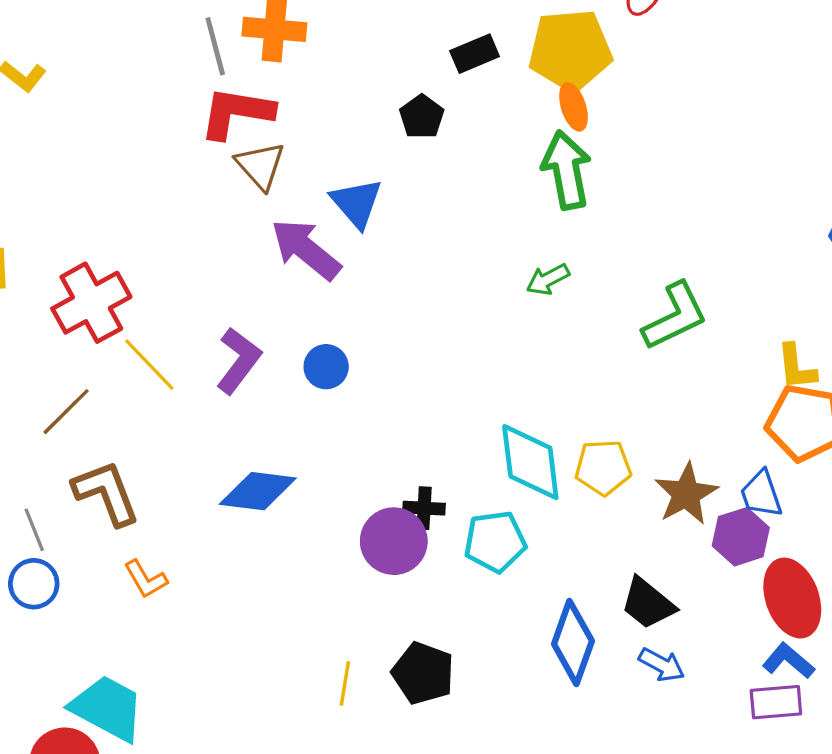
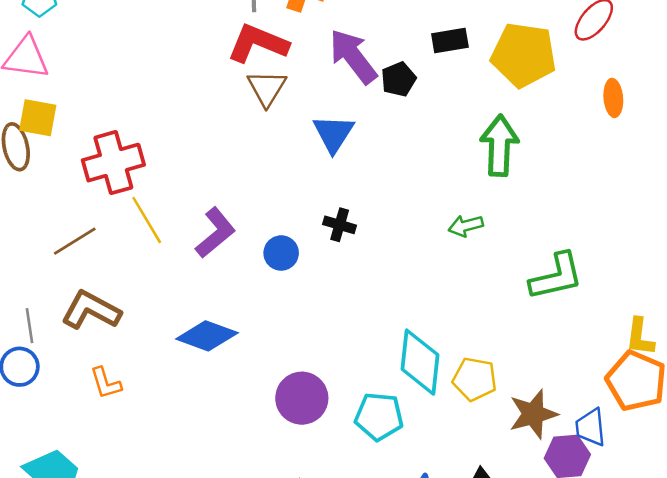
orange ellipse: (574, 107) -> (613, 98), moved
purple arrow: (306, 249) -> (353, 56), moved
brown L-shape: (106, 493) -> (91, 310), turned -54
black cross: (424, 508) -> (340, 225), moved

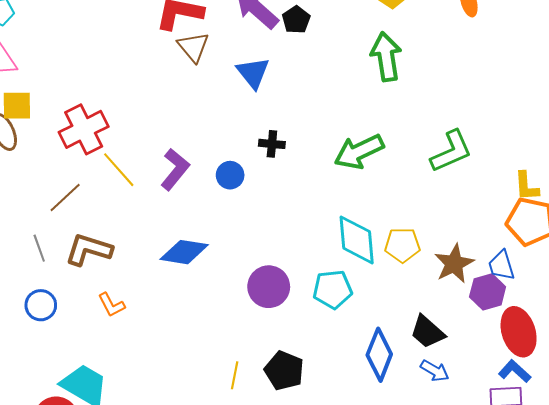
green arrow: (466, 226) -> (359, 152), moved, size x1.8
gray line: (29, 326) -> (39, 248), moved

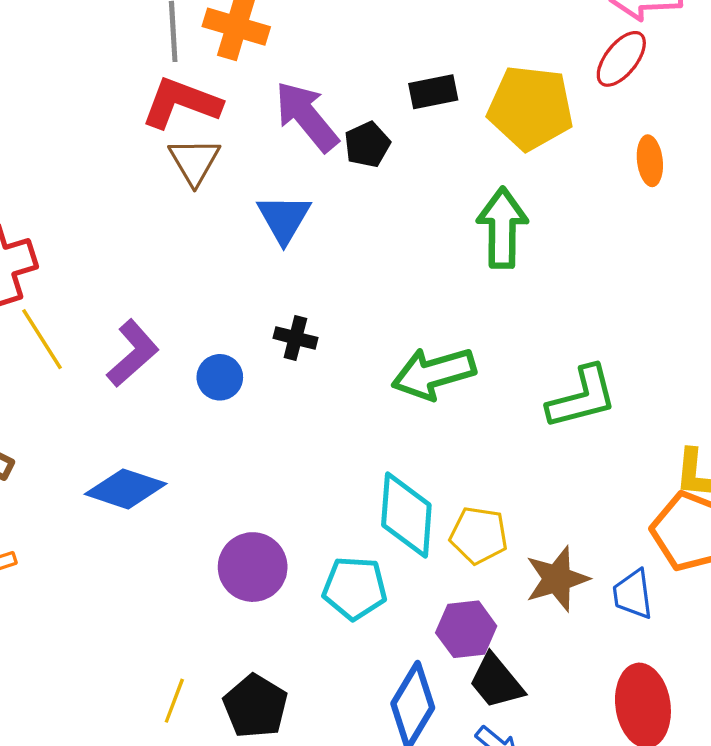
purple hexagon: (488, 292) -> (466, 629), moved

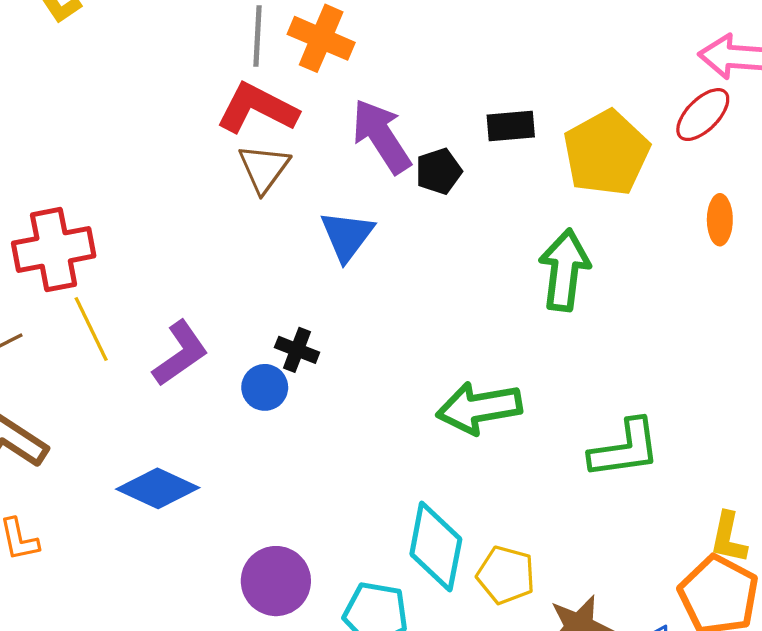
yellow pentagon: (530, 108) -> (606, 153), turned 30
black cross: (295, 338) -> (297, 350), moved

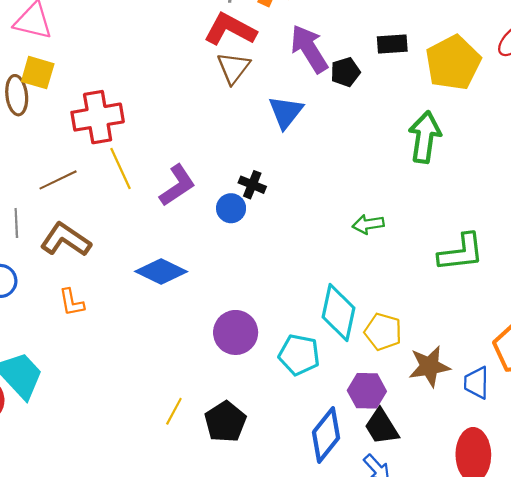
green arrow: (479, 408) -> (368, 224), size x0.6

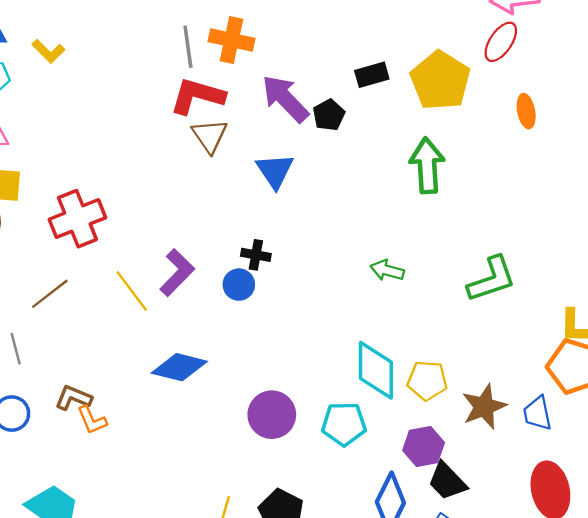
yellow line: (121, 168) -> (132, 291), moved
green arrow: (368, 224) -> (387, 270), turned 36
brown L-shape: (66, 240) -> (73, 398), moved, size x0.7

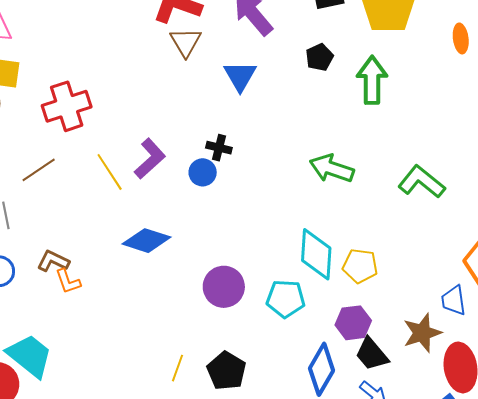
black pentagon: (329, 115) -> (319, 57), moved
green arrow: (387, 270) -> (332, 168), size x1.5
green L-shape: (492, 279) -> (421, 182), turned -126
brown star: (484, 407) -> (422, 333), moved

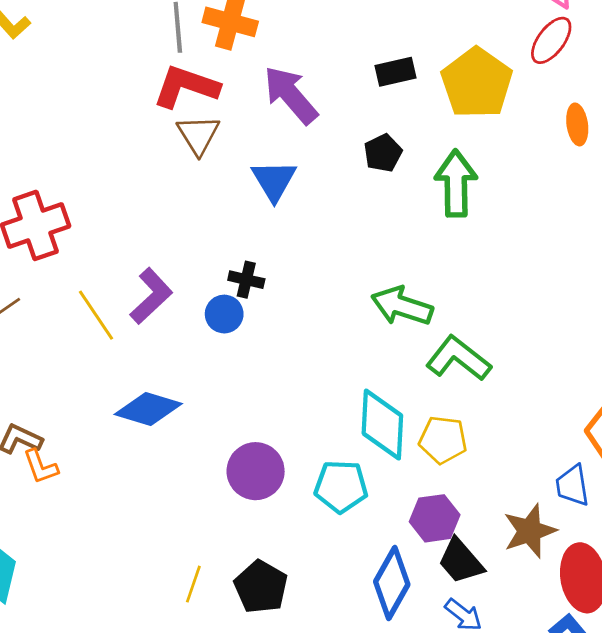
green L-shape: (421, 182) -> (458, 359), moved

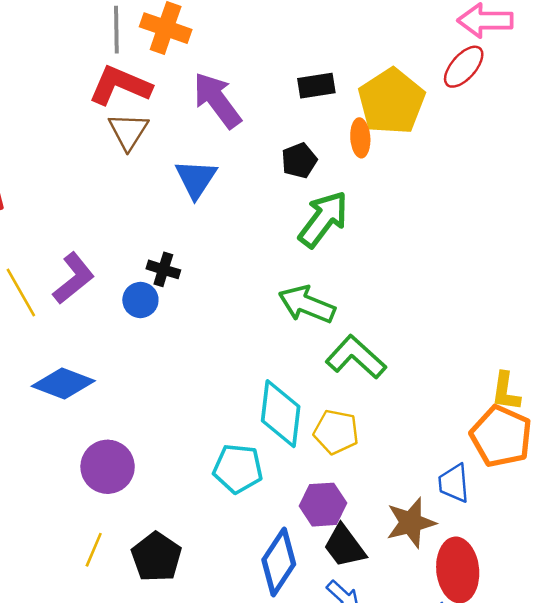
orange ellipse: (577, 124) -> (360, 138), moved
green arrow: (456, 184) -> (323, 219), moved, turned 34
purple circle: (256, 471) -> (108, 467), moved

